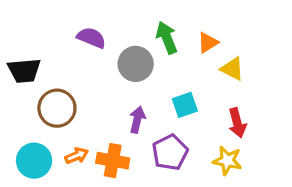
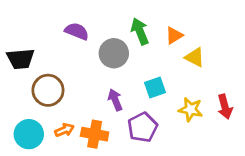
purple arrow: (137, 120) -> (115, 100), turned -35
red arrow: (237, 123) -> (225, 107), moved
yellow star: (227, 161) -> (191, 109), moved

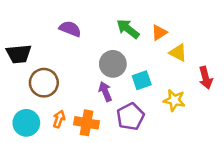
green arrow: (140, 31) -> (128, 29), turned -30
gray circle: (114, 53) -> (113, 64), moved
red arrow: (225, 107) -> (206, 78), moved
orange arrow: (64, 130) -> (59, 119), turned -48

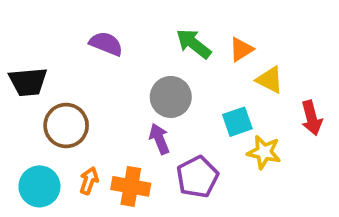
cyan square: (142, 80) -> (237, 122), moved

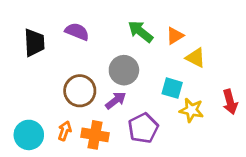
black trapezoid: (28, 82) -> (34, 43), moved, turned -88
red arrow: (312, 118) -> (230, 102), moved
cyan square: (237, 122) -> (172, 88), turned 35
brown circle: (66, 126) -> (80, 91), moved
purple arrow: (159, 139) -> (116, 100), turned 75

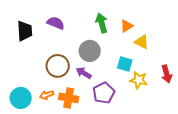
green arrow: (140, 32) -> (102, 23), turned 36
purple arrow: (116, 100) -> (84, 73), turned -112
orange arrow: (65, 131) -> (47, 95), turned -128

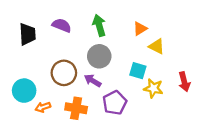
green arrow: (102, 23) -> (99, 25), moved
orange arrow: (47, 95) -> (43, 107), moved
cyan circle: (21, 98) -> (24, 91), moved

